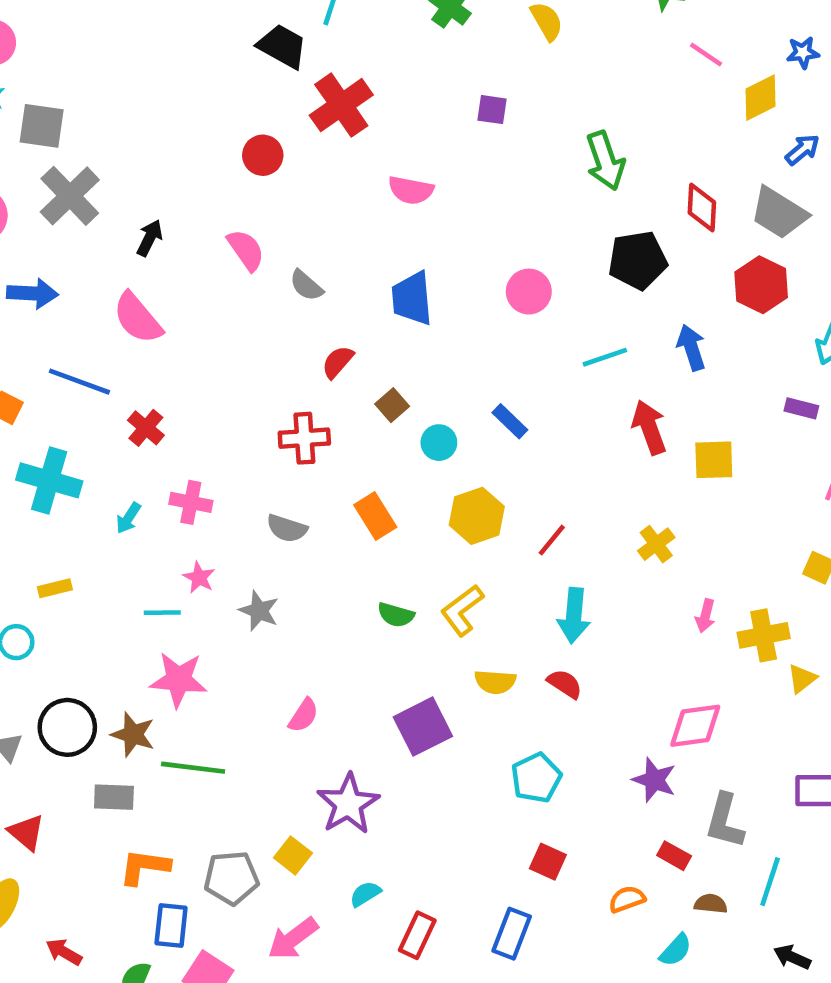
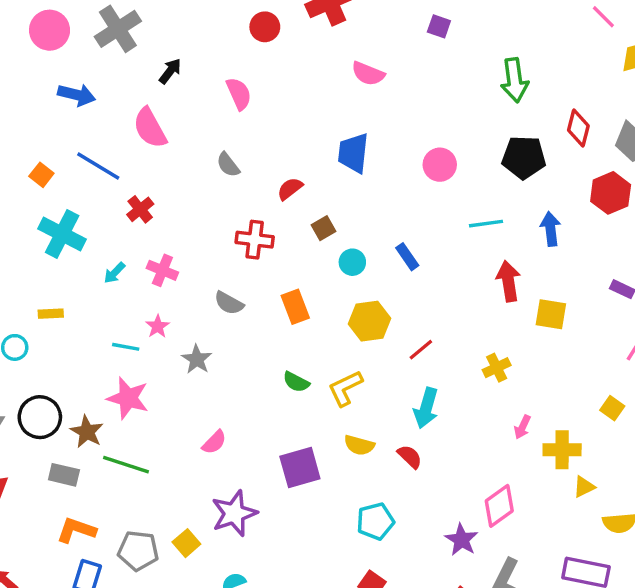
gray semicircle: (306, 285) -> (228, 165), moved
pink diamond: (695, 726) -> (499, 506), turned -39

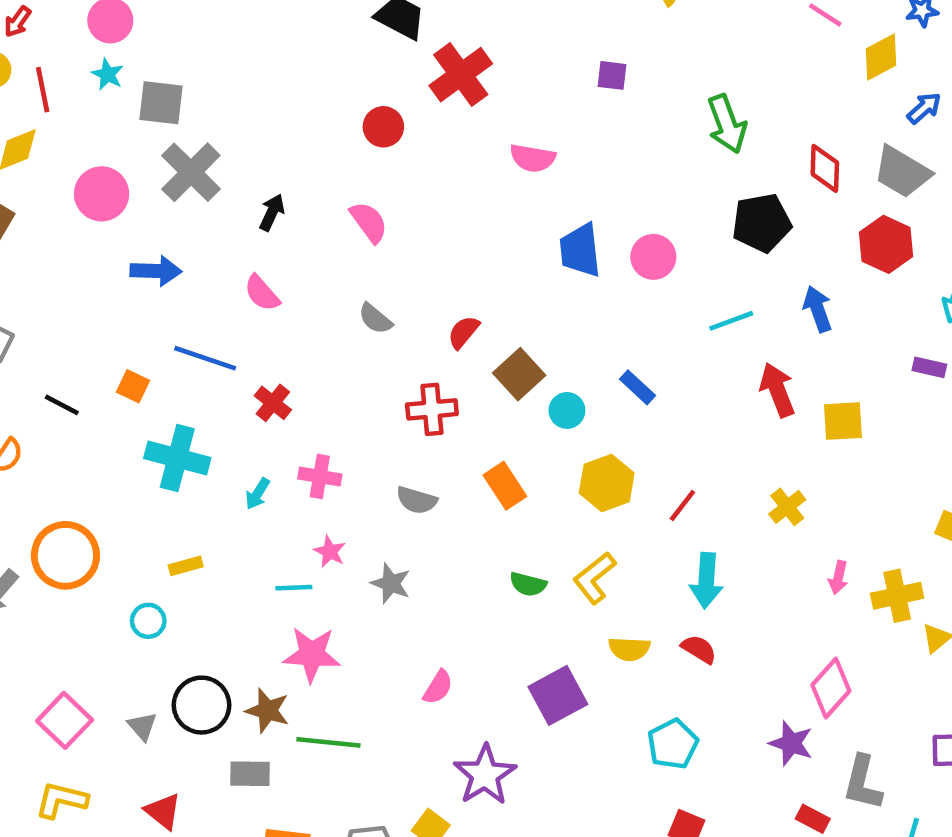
pink semicircle: (150, 128) -> (262, 293), size x0.7
blue trapezoid: (353, 153) -> (580, 250), moved
brown square: (324, 228) -> (519, 374), size x1.5

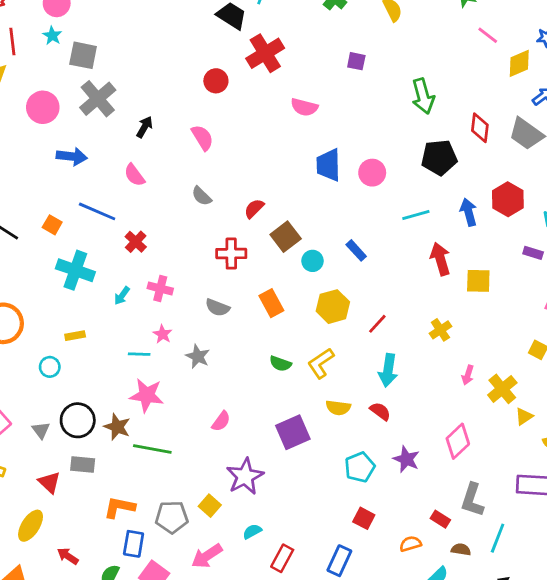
red hexagon: (886, 244) -> (508, 199), moved
yellow cross: (897, 596) -> (502, 389), turned -32
purple star: (791, 743) -> (406, 459), moved
gray rectangle: (250, 774) -> (83, 464), moved

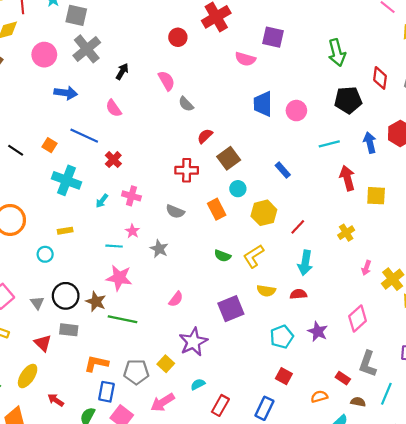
purple square: (356, 61) -> (273, 37), moved, size x1.5
gray semicircle: (202, 196) -> (186, 104), moved
cyan circle: (313, 261) -> (238, 189), moved
red semicircle: (380, 411) -> (298, 294), turned -42

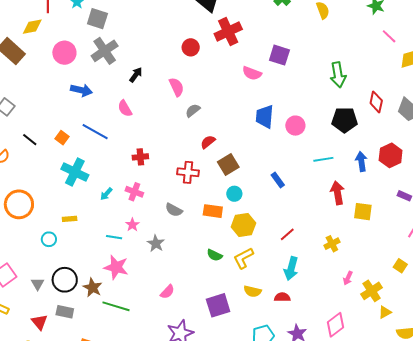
gray semicircle: (186, 104) -> (193, 110), turned 91
red cross: (113, 160) -> (140, 157), moved, turned 35
orange rectangle: (217, 209) -> (213, 211), turned -60
yellow hexagon: (264, 213) -> (243, 225), moved

